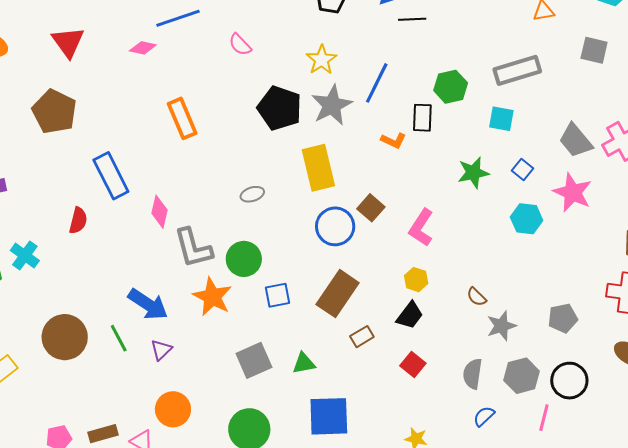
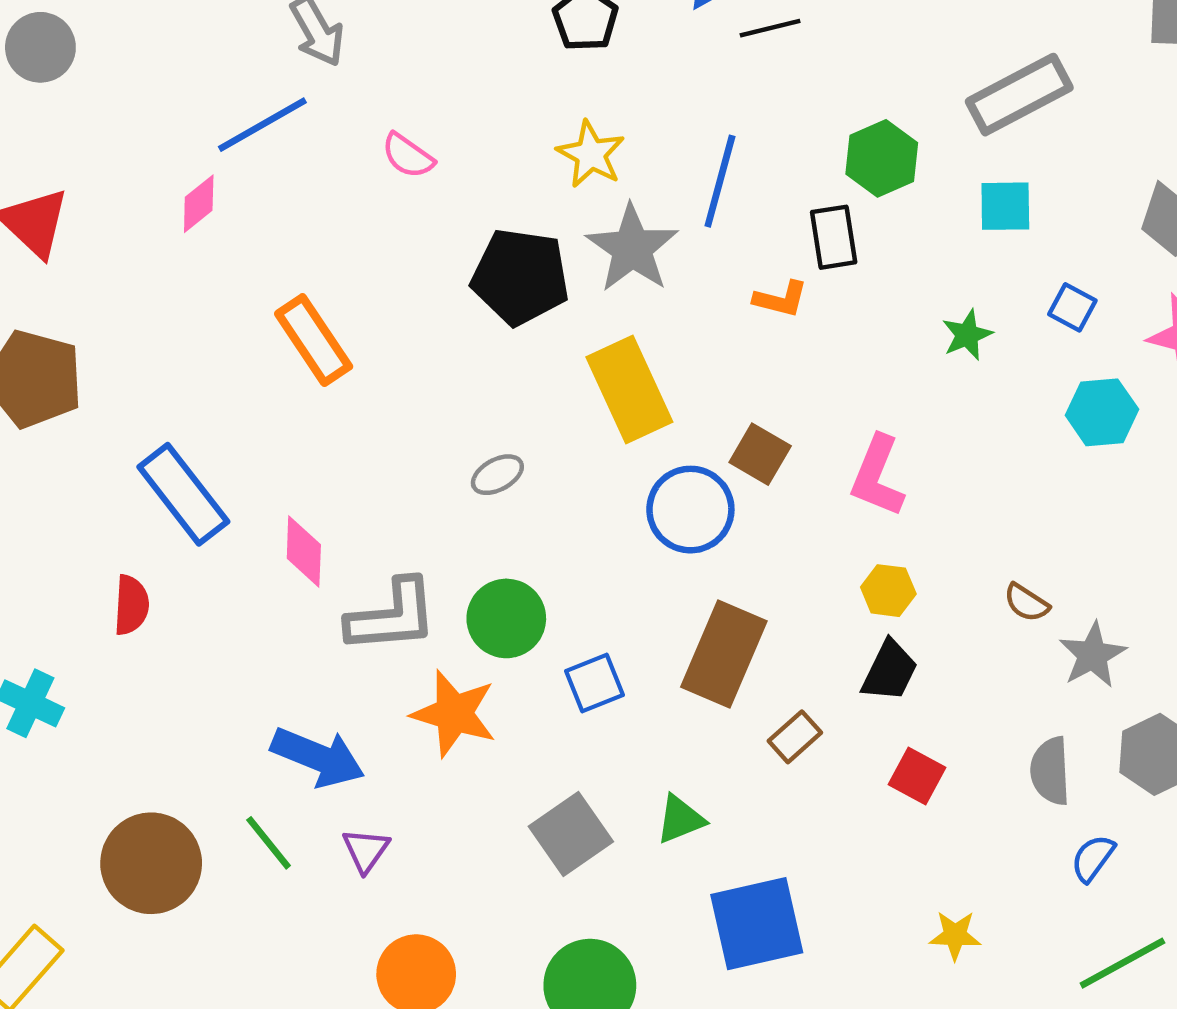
pink diamond: (143, 48) -> (199, 204), turned -40
green star: (473, 173) -> (967, 335), size x0.7
gray L-shape: (193, 248) -> (392, 616), turned -69

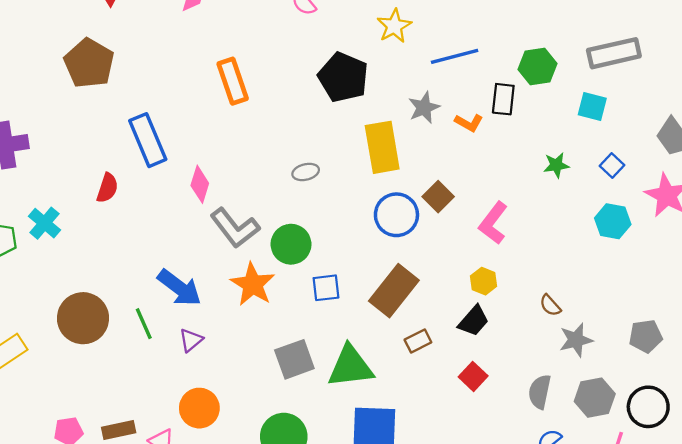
blue line: (720, 181) -> (455, 56), turned 45
gray star: (632, 248) -> (424, 108), moved, size x0.7
gray L-shape: (392, 616) -> (235, 228), turned 42
green triangle: (680, 819) -> (350, 367), size x1.8

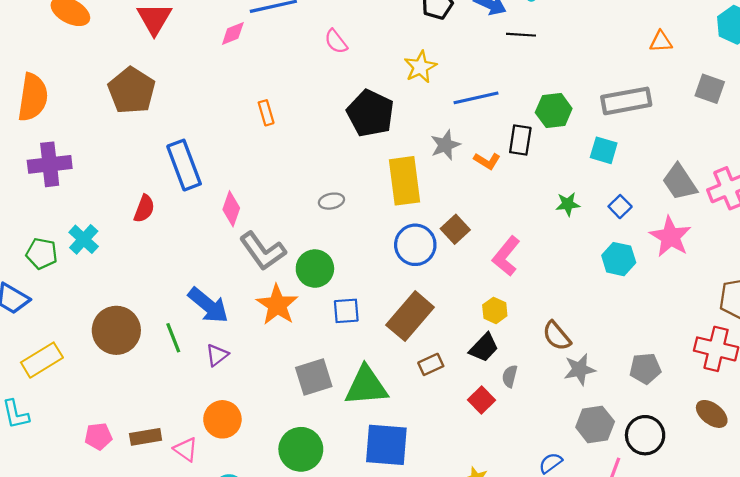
orange rectangle: (233, 81) -> (266, 113), size x0.6
brown semicircle: (550, 305) -> (557, 336), size x1.4
gray semicircle: (540, 392) -> (510, 376), moved, size x0.7

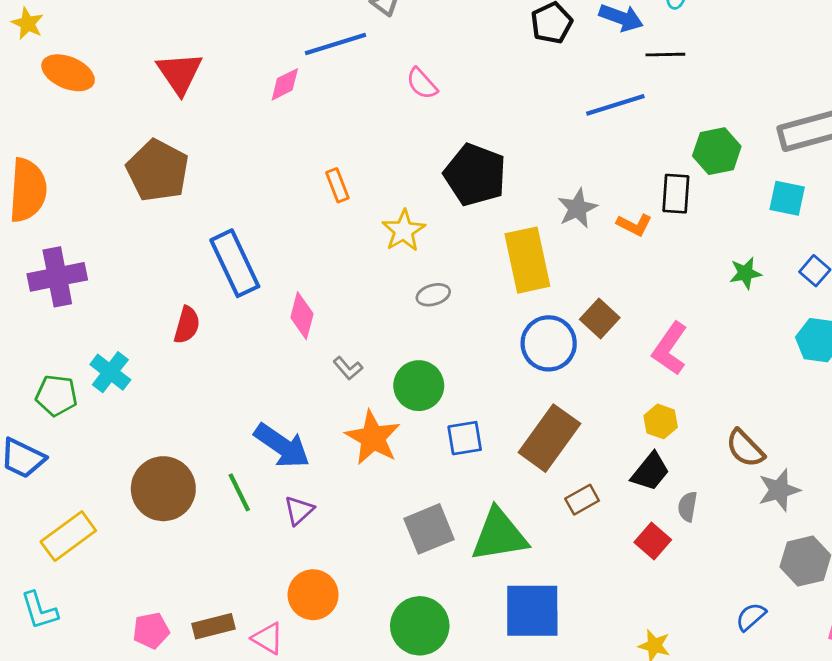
yellow star: (420, 67) -> (404, 231), moved
blue line: (476, 98) -> (615, 105), moved
gray L-shape: (263, 251) -> (348, 368), size x0.5

